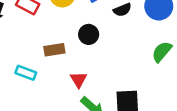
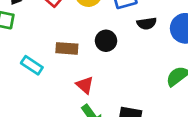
red triangle: (79, 80) -> (85, 85), turned -30

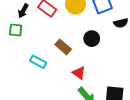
brown rectangle: (67, 48) -> (63, 47), turned 42

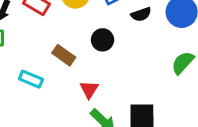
red triangle: (79, 73) -> (89, 89), turned 32

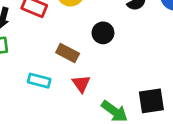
red triangle: (89, 89) -> (81, 84), moved

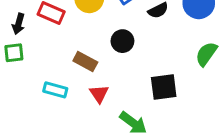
black square: (151, 101) -> (164, 87), moved

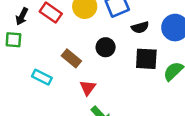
black square: (164, 87) -> (146, 59), moved
red triangle: (99, 94) -> (88, 88), moved

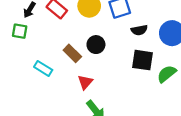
black circle: (106, 47) -> (96, 45), moved

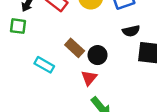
black semicircle: (139, 30) -> (131, 31), moved
black circle: (96, 45) -> (98, 55), moved

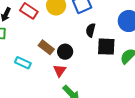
black semicircle: (131, 31) -> (91, 30), turned 120

